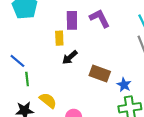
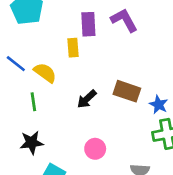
black arrow: (70, 57) -> (87, 99), moved
blue line: (17, 61) -> (16, 64), moved
yellow semicircle: (48, 100) -> (45, 73), moved

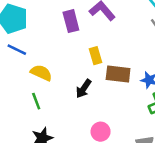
yellow rectangle: (73, 48) -> (96, 56), moved
blue line: (16, 64) -> (17, 50), moved

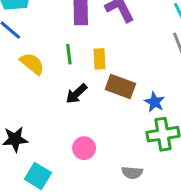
green line: (36, 101) -> (69, 54), moved

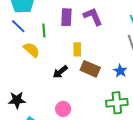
green line: (69, 54) -> (44, 31), moved
blue star: (155, 102) -> (120, 71), moved

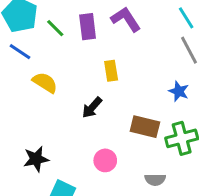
green line: (44, 31) -> (55, 28), moved, turned -32
brown rectangle: (90, 69) -> (145, 127), moved

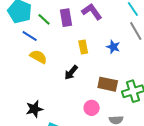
blue line: (20, 52) -> (30, 36), moved
blue star: (179, 91) -> (113, 47), moved
pink circle: (105, 160) -> (92, 108), moved

